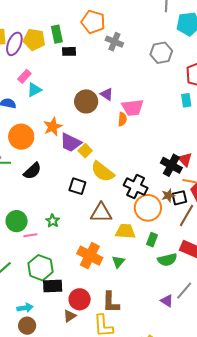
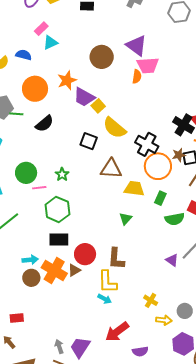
purple triangle: (107, 94) -> (136, 45), moved, size x1.6
orange cross: (90, 256) -> (54, 271), moved
green hexagon: (40, 268) -> (57, 209), moved

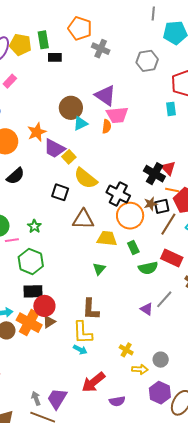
cyan triangle: (50, 43) -> (80, 123), moved
green rectangle: (160, 198) -> (133, 248), turned -48
red circle: (85, 254) -> (44, 306), moved

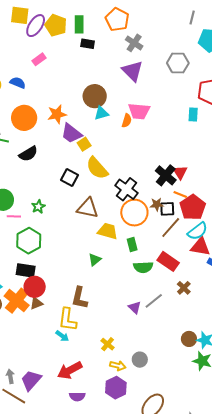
purple triangle: (105, 95) -> (132, 71), moved
purple hexagon: (160, 393) -> (116, 388), moved
purple semicircle: (117, 401) -> (77, 397), moved

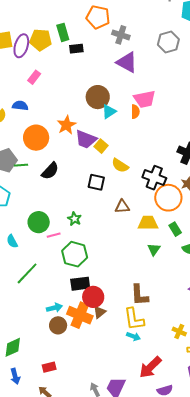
yellow semicircle: (97, 168) -> (120, 165), size x0.7
brown triangle: (88, 208) -> (122, 207), size x0.7
green triangle: (95, 260) -> (154, 249), moved

